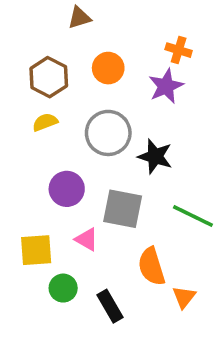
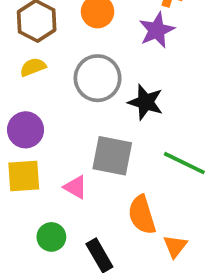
purple circle: (67, 189) -> (26, 130), moved
yellow square: (36, 250) -> (24, 176), moved

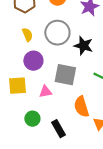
yellow semicircle: (33, 67) -> (27, 35), moved, turned 88
purple circle: (26, 130) -> (33, 61), moved
pink triangle: (75, 187) -> (45, 92), turned -40

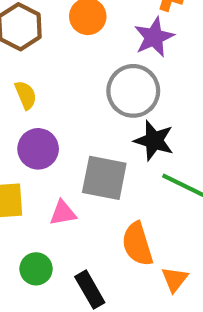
gray circle: (57, 33) -> (133, 91), moved
black star: (83, 46) -> (154, 141), moved

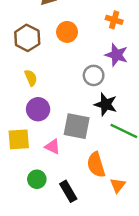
purple star: (154, 37) -> (117, 55), moved, turned -30
gray circle: (133, 91) -> (94, 75), size x0.7
pink triangle: (63, 213) -> (53, 147), turned 35

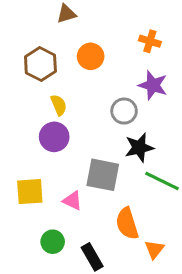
yellow semicircle: (31, 78) -> (59, 105), moved
black star: (106, 104) -> (139, 148), turned -30
purple circle: (38, 109) -> (54, 137), moved

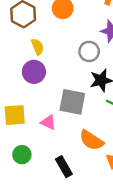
orange semicircle: (127, 223) -> (91, 140), turned -40
green circle: (53, 242) -> (22, 155), moved

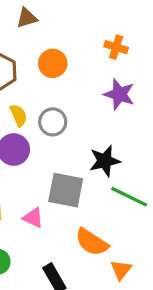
gray circle: (89, 51) -> (53, 122), moved

